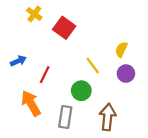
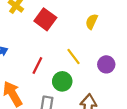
yellow semicircle: (121, 49) -> (92, 22), moved
red line: (45, 75) -> (37, 66), moved

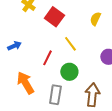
yellow line: (74, 57) -> (70, 44), moved

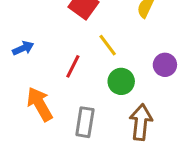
green circle: (69, 72) -> (121, 81), moved

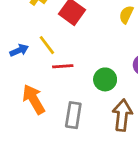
yellow line: (108, 45) -> (47, 45), moved
red line: (73, 66) -> (63, 66), turned 60

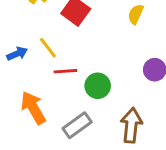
green circle: (105, 79) -> (98, 86), moved
gray rectangle: (73, 115) -> (77, 125), turned 45

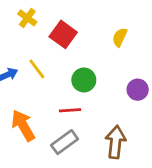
red line: (65, 71) -> (70, 110), moved
green circle: (98, 86) -> (84, 80), moved

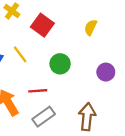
red line: (70, 110) -> (38, 91), moved

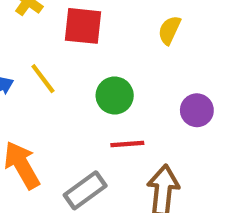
red square: (42, 25) -> (83, 26), turned -30
red line: (38, 91) -> (127, 144), moved

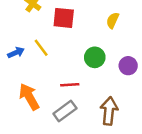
green circle: (115, 95) -> (95, 57), moved
red line: (127, 144) -> (70, 85), moved

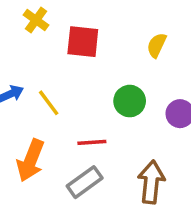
yellow line: (41, 48) -> (49, 103), moved
orange arrow: (29, 97) -> (31, 160), turned -128

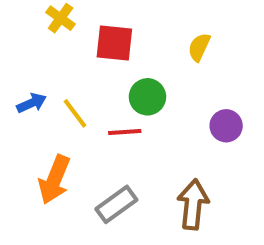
green circle: (130, 101) -> (147, 97), moved
red line: (92, 142) -> (125, 132), moved

